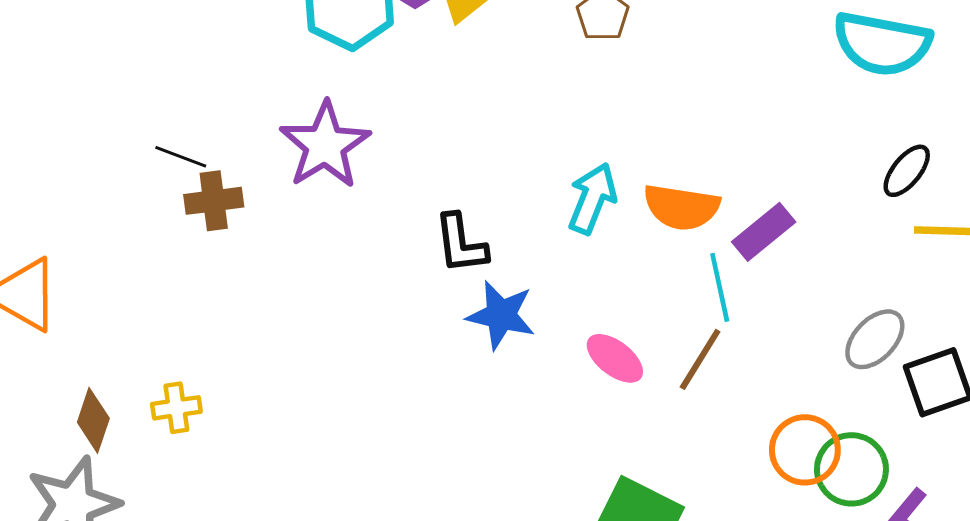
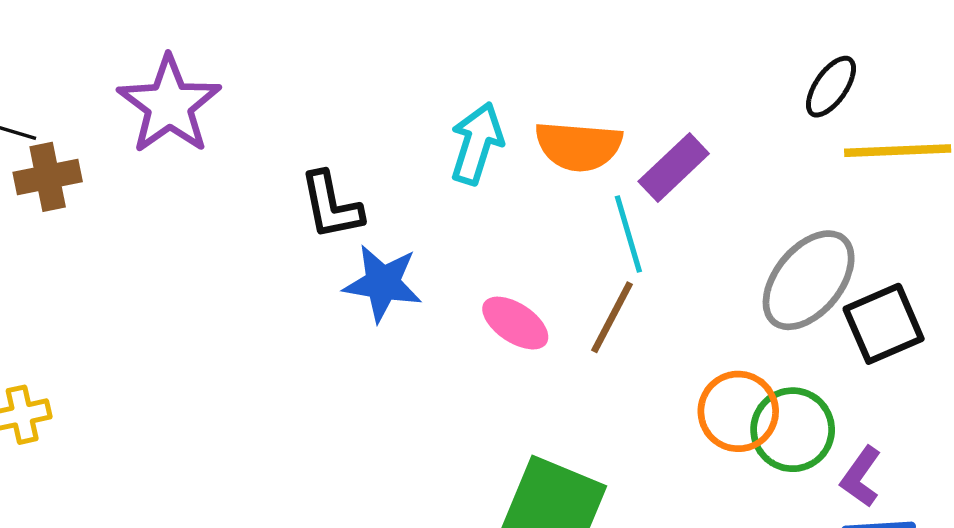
gray ellipse: (875, 339) -> (809, 280), size x1.4

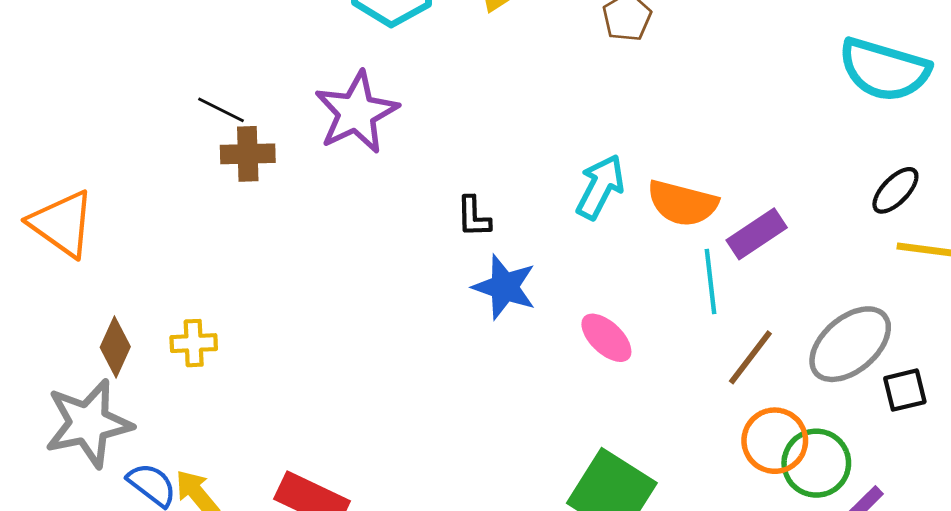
black L-shape: (331, 206) -> (474, 217), size x0.7
brown line: (612, 317) -> (750, 357), moved
black square: (884, 324) -> (905, 390), size x0.7

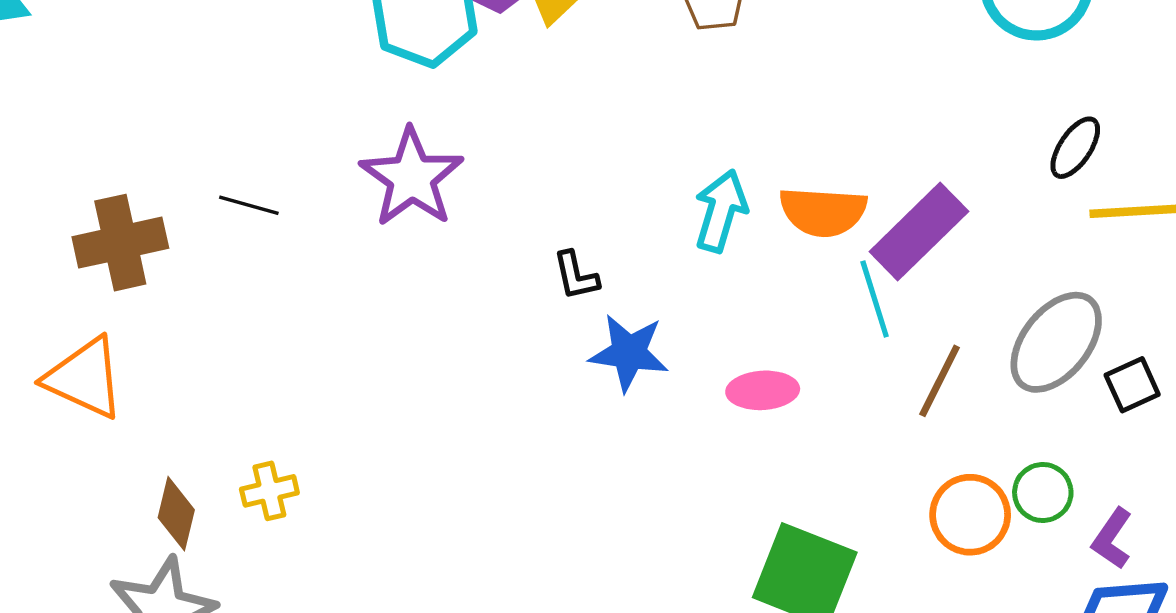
brown cross: (248, 154) -> (120, 243), moved, size x1.4
purple rectangle: (757, 234) -> (919, 232), size x1.4
pink ellipse: (606, 338) -> (763, 390), turned -36
orange circle: (775, 441) -> (970, 515), moved
green circle: (816, 463) -> (1043, 493), size x0.7

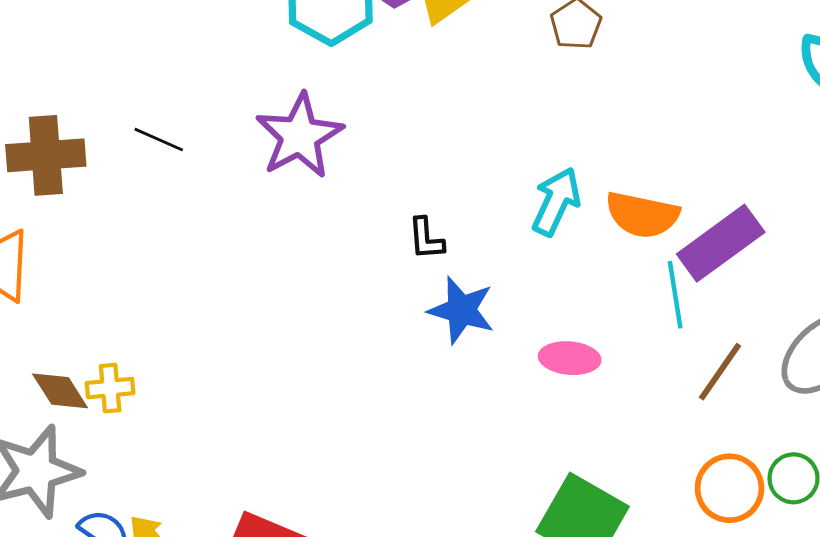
yellow cross: (269, 491) -> (110, 388), moved
brown diamond: (176, 514) -> (60, 391), turned -54

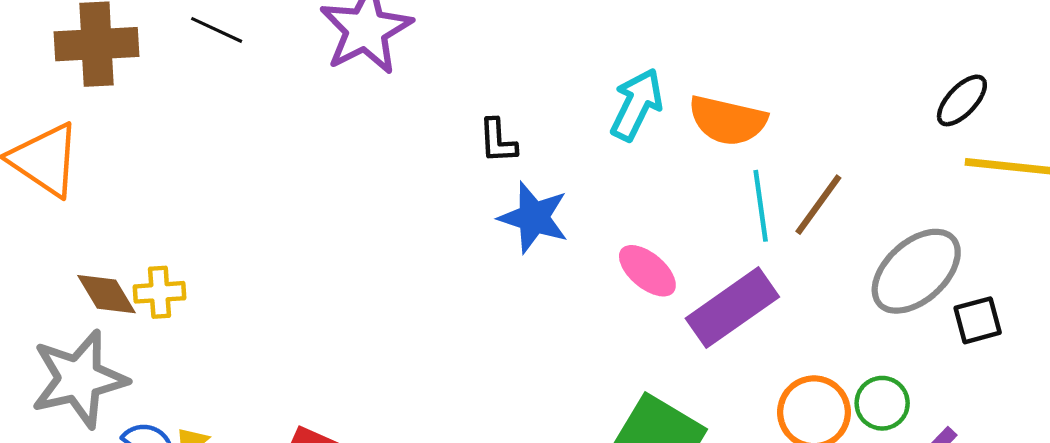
purple rectangle: (721, 243) -> (732, 308), moved
pink ellipse: (570, 358) -> (647, 271), turned 34
brown line: (720, 372) -> (818, 205), moved

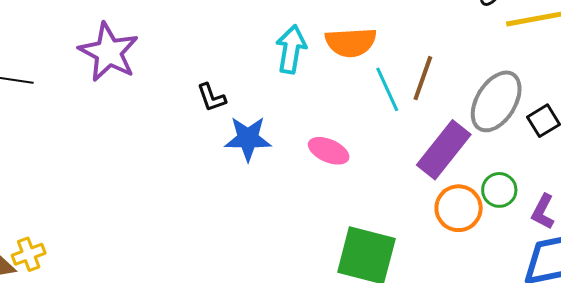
purple rectangle: (732, 308) -> (444, 150), moved

